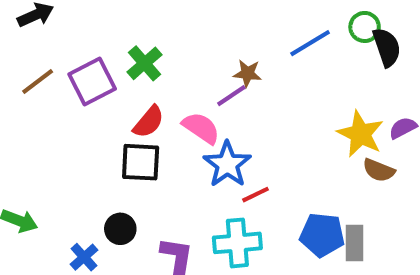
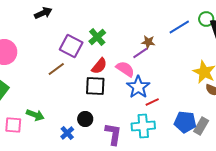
brown line: (38, 81) -> (56, 69), moved
purple square: (92, 81) -> (71, 46), turned -35
gray rectangle: (354, 243) -> (201, 126), turned 30

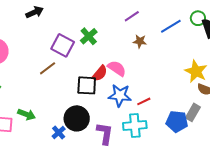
purple line: (140, 53) -> (132, 16), moved
red semicircle: (99, 66) -> (100, 73), moved
blue star: (138, 87) -> (120, 95), moved, turned -30
black circle: (85, 119) -> (77, 118), size x1.6
gray rectangle: (201, 126) -> (193, 112), moved

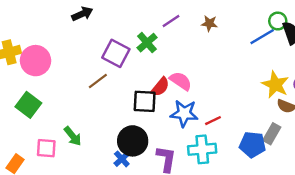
purple line: (132, 16) -> (171, 21), moved
blue line: (171, 26) -> (262, 37), moved
brown star: (140, 41) -> (209, 23), moved
green arrow: (27, 114) -> (73, 136), turned 30
blue cross: (59, 133) -> (122, 159), moved

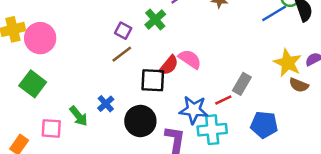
purple square: (116, 53) -> (123, 31), size x0.6
brown line: (98, 81) -> (122, 54), moved
blue star: (184, 113) -> (194, 110), moved
gray rectangle: (272, 134) -> (242, 84), moved
blue cross: (122, 159) -> (106, 104), moved

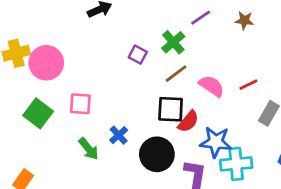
brown line: (122, 54) -> (176, 74), moved
red semicircle: (169, 65) -> (188, 121), moved
red line: (223, 100) -> (248, 85), moved
pink square: (51, 128) -> (80, 104), moved

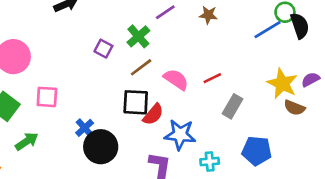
green arrow: (89, 149) -> (27, 141), moved, turned -85
black circle: (157, 154) -> (101, 147), moved
cyan cross: (236, 164) -> (210, 161), moved, size x0.6

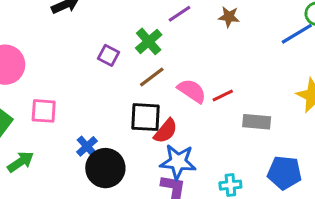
red line: (212, 78) -> (223, 96), moved
gray rectangle: (233, 106) -> (257, 122), turned 65
blue star: (180, 135) -> (178, 162), moved

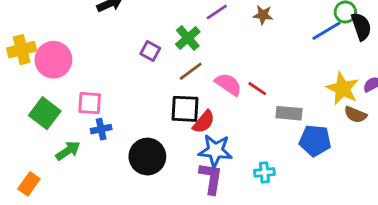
red line: (223, 96) -> (257, 89), turned 60
blue cross: (87, 146) -> (101, 129), moved, turned 30
blue pentagon: (284, 173) -> (315, 141), moved

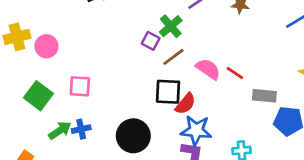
purple square: (150, 51) -> (151, 41), moved
pink circle: (53, 60) -> (46, 46), size x0.7
blue cross: (101, 129) -> (81, 129), moved

